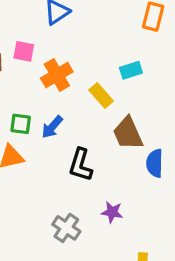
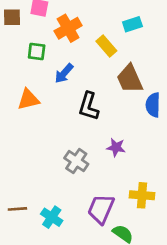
green square: (21, 124) -> (37, 52), moved

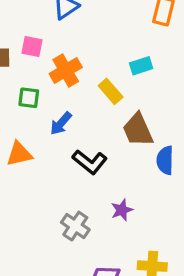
black L-shape: (89, 106) -> (90, 162), turned -68
purple star: (116, 147) -> (122, 210), turned -30

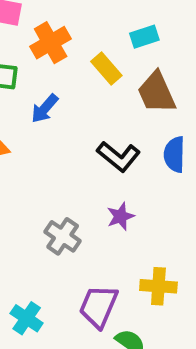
brown trapezoid: (138, 130) -> (156, 93), moved
black L-shape: (90, 162) -> (118, 156), moved

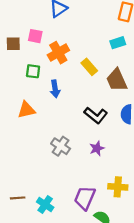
cyan rectangle: (144, 37) -> (118, 43), moved
blue arrow: (45, 109) -> (55, 89), turned -49
gray cross: (63, 236) -> (61, 146), moved

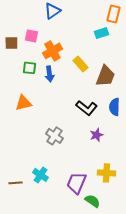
cyan rectangle: (118, 43) -> (101, 33), moved
brown trapezoid: (117, 80) -> (105, 76), turned -135
blue arrow: (55, 89) -> (49, 74), moved
purple star: (97, 148) -> (96, 135), moved
cyan cross: (45, 205) -> (40, 175), moved

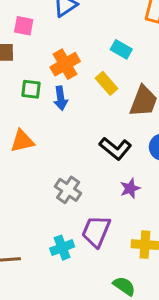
cyan rectangle: (101, 33) -> (121, 49), moved, turned 48
pink square: (31, 36) -> (24, 26), moved
cyan cross: (40, 175) -> (62, 248), moved, turned 35
purple trapezoid: (76, 183) -> (96, 231), moved

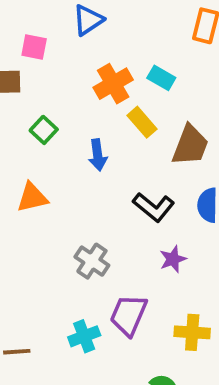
orange cross: (65, 64) -> (113, 84), moved
green square: (31, 89) -> (44, 130), turned 36
blue arrow: (61, 98) -> (98, 155), moved

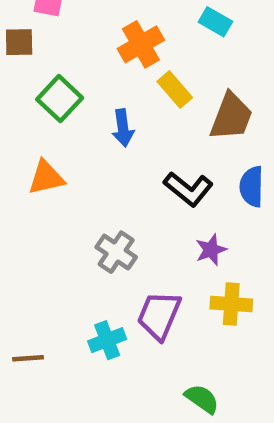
cyan rectangle: (161, 78) -> (215, 22), moved
green square: (44, 130) -> (60, 99), size x1.4
yellow cross: (192, 332) -> (231, 304), moved

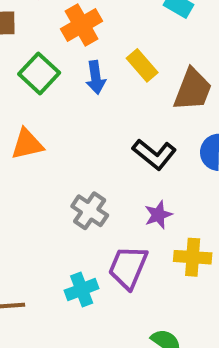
orange cross: (141, 44) -> (82, 25), moved
blue arrow: (123, 128) -> (96, 77), moved
purple star: (211, 250) -> (158, 215), moved

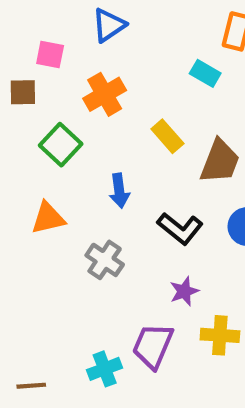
blue arrow: (96, 77) -> (119, 191), moved
gray cross: (90, 211) -> (105, 260), moved

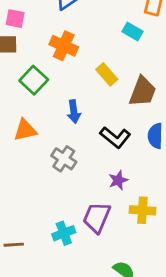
pink square: (50, 54) -> (15, 19), moved
orange cross: (105, 94) -> (64, 46), turned -36

